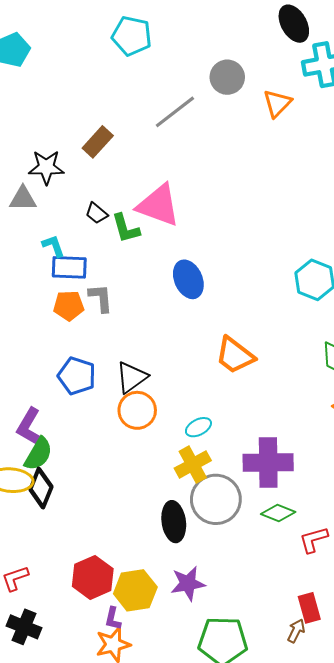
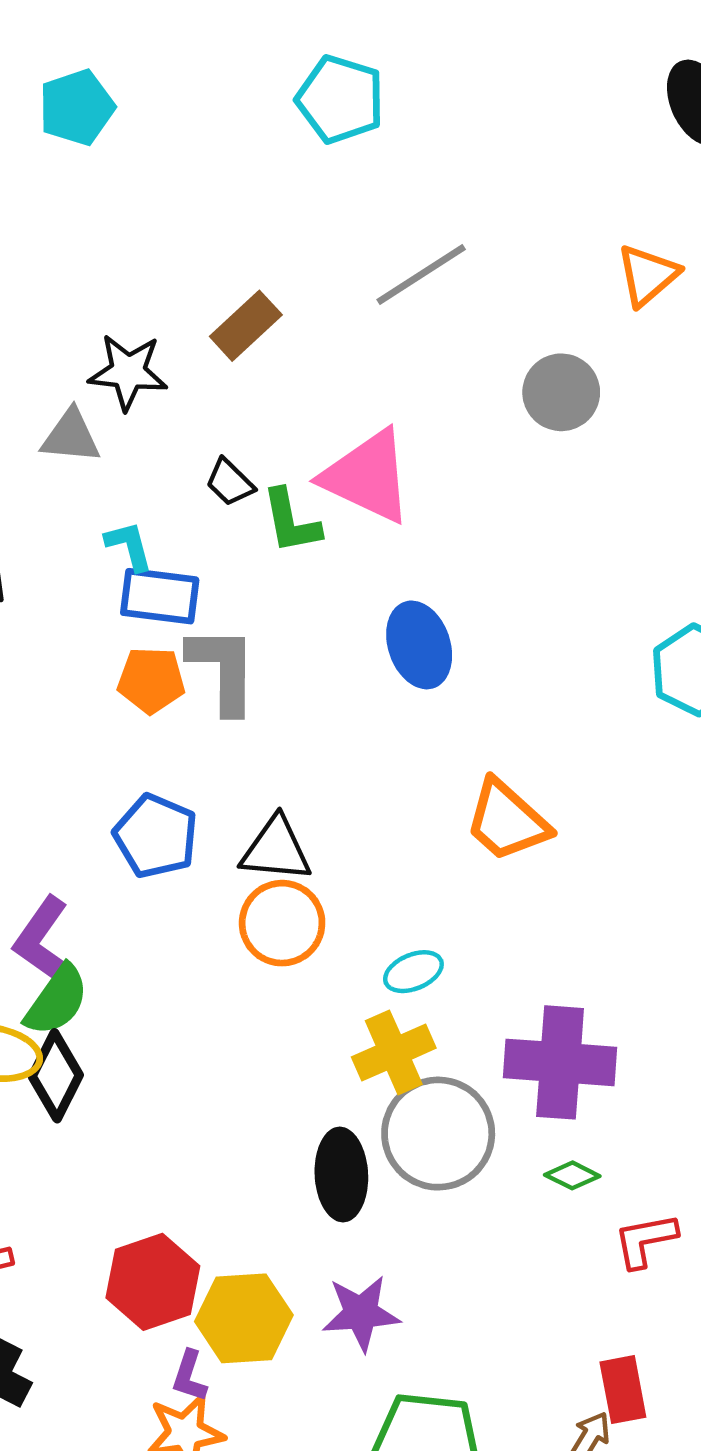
gray circle: (227, 77) -> (561, 392), moved
gray L-shape: (101, 298) -> (223, 669), size x1.4
black triangle: (132, 377) -> (276, 849), turned 36
green diamond: (278, 513) -> (572, 1175), size x0.7

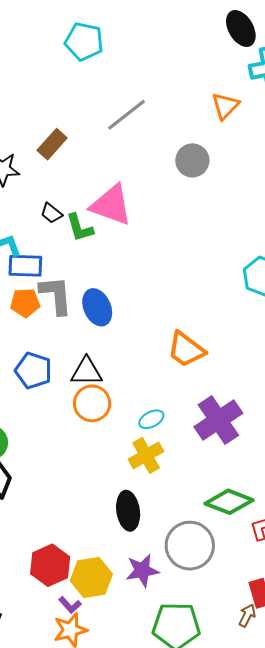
blue ellipse: (419, 645) -> (97, 307), moved
purple cross: (560, 1062) -> (218, 420), moved, turned -33
gray circle: (438, 1134) -> (190, 546), moved
green diamond: (572, 1175) -> (229, 502), size x2.0
purple L-shape: (189, 1376) -> (70, 605), turned -55

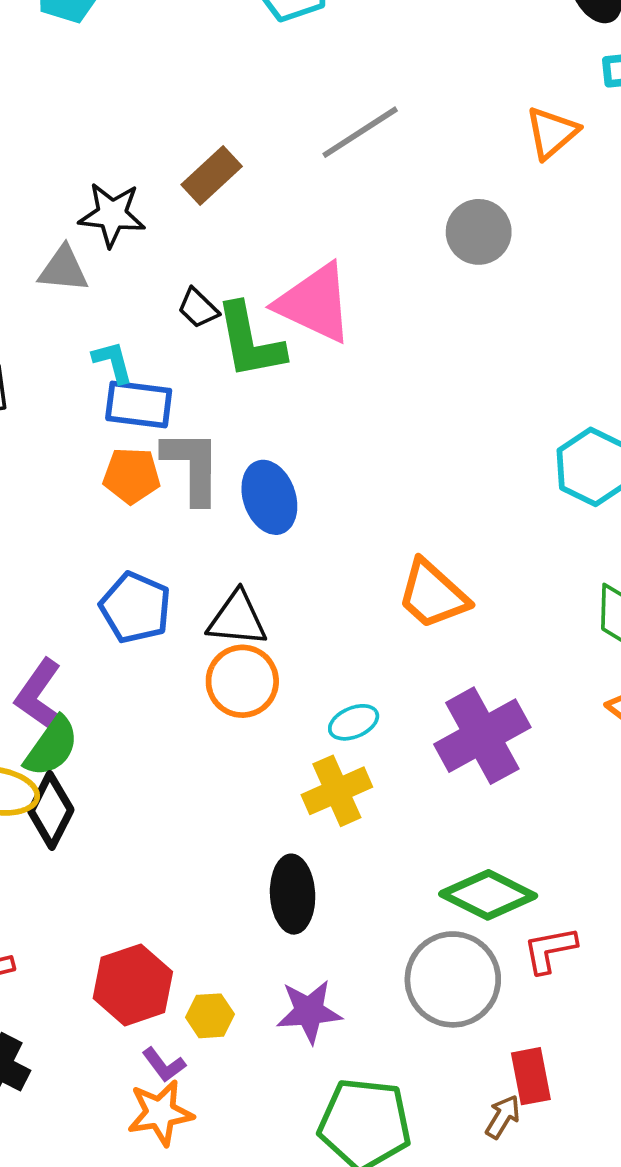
green L-shape: (80, 228) -> (250, 341), size x1.4
gray circle: (190, 546) -> (453, 979), moved
yellow hexagon: (91, 577) -> (210, 1016), size x0.6

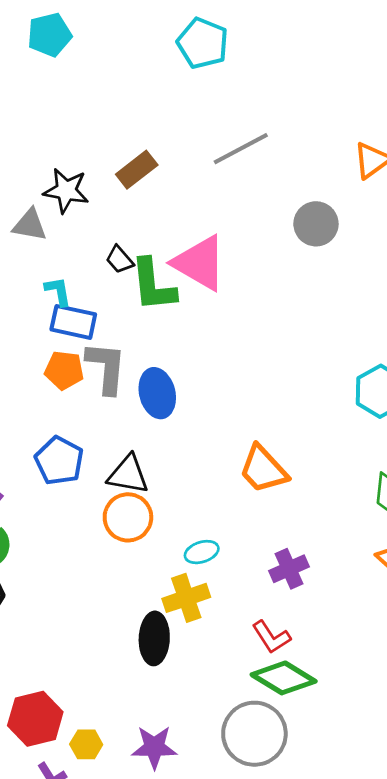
purple cross: (482, 736) -> (289, 569), size x0.6
black ellipse: (293, 894) -> (154, 638), moved
red L-shape: (550, 950) -> (271, 637), moved, turned -117

